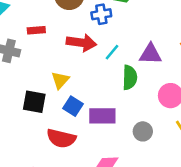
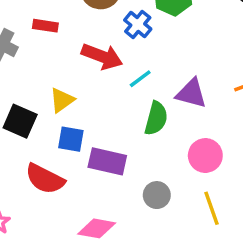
blue cross: (101, 14) -> (138, 25), turned 36
blue square: (73, 106) -> (71, 139), turned -36

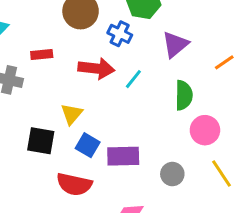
purple triangle: (191, 93) -> (175, 44), moved, turned -40
green semicircle: (156, 118) -> (184, 95), moved
blue square: (71, 139) -> (88, 145), turned 35

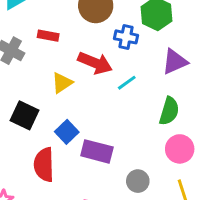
blue cross: (120, 34) -> (126, 37), turned -30
yellow triangle: (72, 114) -> (62, 83), moved
red semicircle: (74, 184) -> (44, 165), turned 60

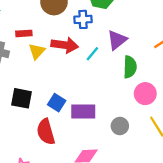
purple triangle: (175, 62) -> (117, 40), moved
yellow triangle: (62, 83) -> (37, 51), moved

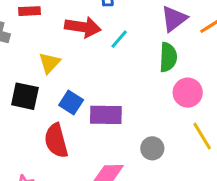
purple triangle: (117, 40) -> (174, 19), moved
yellow triangle: (37, 51) -> (50, 63), moved
gray circle: (120, 126) -> (152, 148), moved

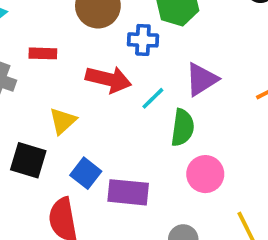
purple triangle: (174, 19) -> (201, 79), moved
green semicircle: (168, 57) -> (183, 128), moved
pink circle: (188, 93) -> (205, 174), moved

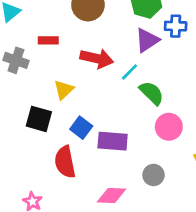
blue cross: (143, 40) -> (176, 26), moved
purple triangle: (201, 79) -> (147, 40), moved
green semicircle: (183, 128) -> (152, 93), turned -52

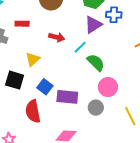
red arrow: (97, 58) -> (57, 37), size x0.7
gray circle: (154, 175) -> (96, 108), moved

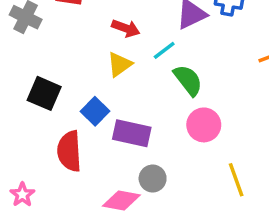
yellow triangle: (33, 59) -> (120, 64), moved
gray circle: (96, 108) -> (153, 179), moved

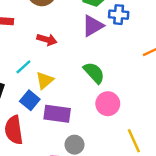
cyan line: (164, 50) -> (23, 67), moved
yellow triangle: (120, 64) -> (45, 80), moved

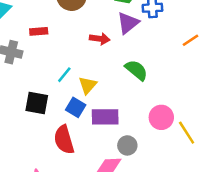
red arrow: (47, 40) -> (100, 39), moved
pink circle: (108, 104) -> (161, 117), moved

